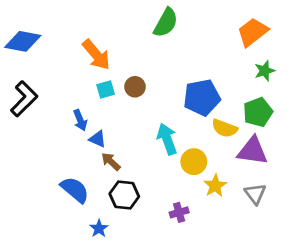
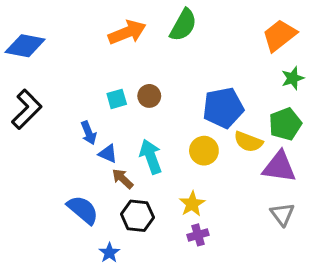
orange arrow: (96, 55) -> (127, 32), moved, turned -72
cyan arrow: (167, 139) -> (151, 157), moved
yellow circle: (194, 162) -> (204, 151), moved
yellow star: (215, 186) -> (192, 204), moved

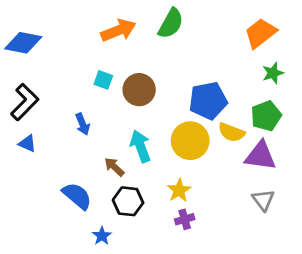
brown circle: (149, 96) -> (139, 90), size x1.5
cyan square: (117, 99) -> (103, 80), moved, turned 36
yellow circle: (204, 151) -> (190, 141), size x1.4
blue triangle: (108, 154) -> (27, 143), moved

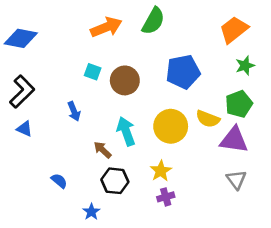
blue pentagon: (208, 101) -> (183, 72), moved
blue semicircle: (77, 196) -> (59, 181), moved, size x0.6

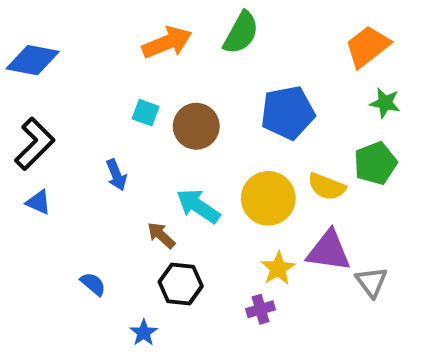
green star: (245, 66) -> (385, 103), turned 30
cyan arrow: (126, 131) -> (198, 206), turned -36
purple triangle: (234, 140) -> (329, 251), moved
yellow star: (161, 171) -> (278, 268), moved

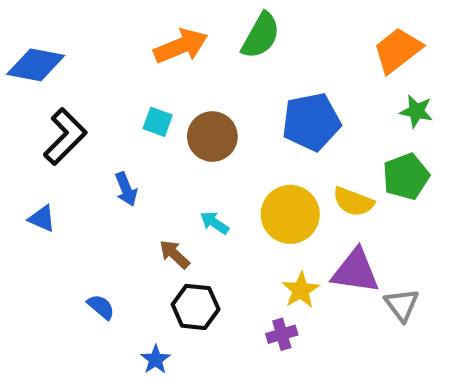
black L-shape: (35, 144) -> (65, 137), moved
cyan arrow: (198, 206) -> (214, 223), size x0.6

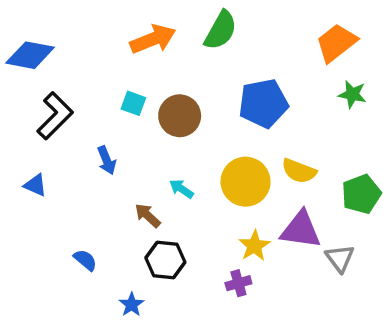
green pentagon: (406, 176) -> (361, 194), moved

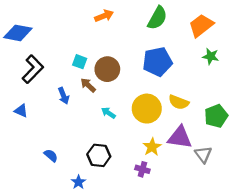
green semicircle: (221, 30) -> (157, 18), moved
orange arrow: (153, 39) -> (104, 16), moved, size x0.7
brown arrow: (148, 215) -> (88, 85), moved
purple cross: (238, 283) -> (142, 169), turned 32

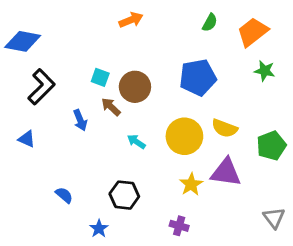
green semicircle: (157, 18) -> (210, 23), moved, size x0.6
gray triangle: (203, 154) -> (274, 218), moved
purple cross: (142, 169) -> (179, 226), moved

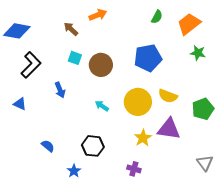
brown arrow: (111, 107) -> (71, 29), moved

